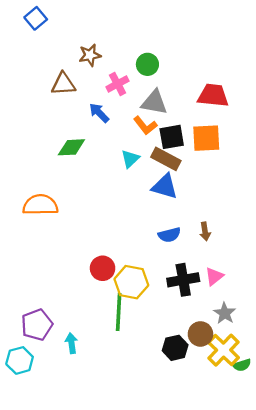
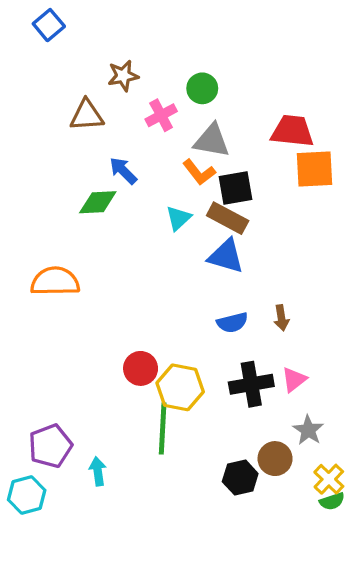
blue arrow: (99, 113) -> (123, 171), moved
orange square: (206, 138) -> (315, 169), moved
yellow cross: (224, 350) -> (329, 479), moved, size x0.7

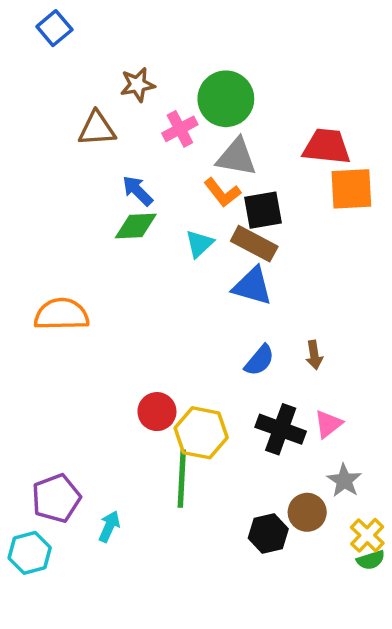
green circle: (202, 88) -> (226, 99), size x1.6
green diamond: (98, 202) -> (136, 226), moved
blue semicircle: (232, 323) -> (259, 360), turned -36
black cross: (251, 384) -> (281, 429), turned 30
cyan arrow: (98, 471) -> (109, 526), turned 32

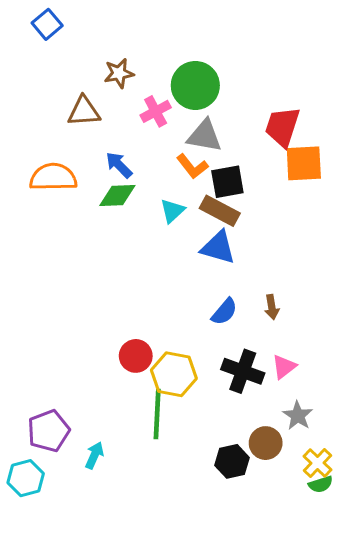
red trapezoid: (327, 147) -> (282, 127), turned -78
orange semicircle: (62, 314) -> (53, 177), moved

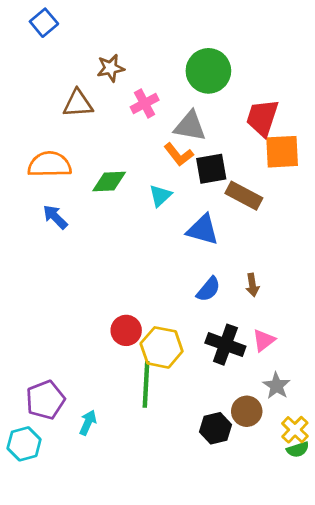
green circle: (195, 85) -> (208, 71), moved
blue arrow: (119, 165) -> (55, 217), moved
brown rectangle: (220, 211) -> (244, 196), moved

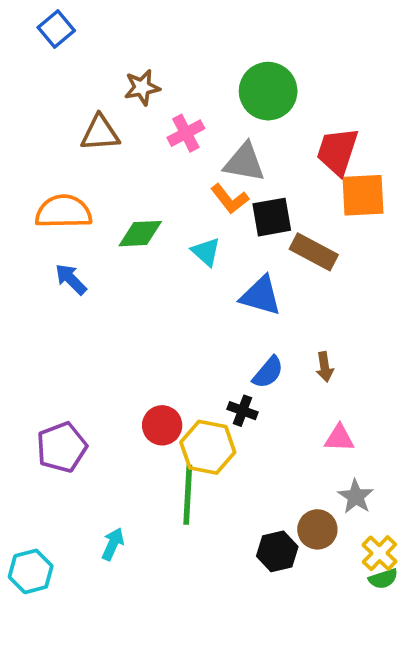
cyan triangle: (160, 196) -> (206, 252), turned -35
pink triangle: (264, 340) -> (339, 438), turned 40
black cross: (225, 345) -> (242, 411), moved, size x0.6
purple pentagon: (45, 400) -> (62, 447), moved

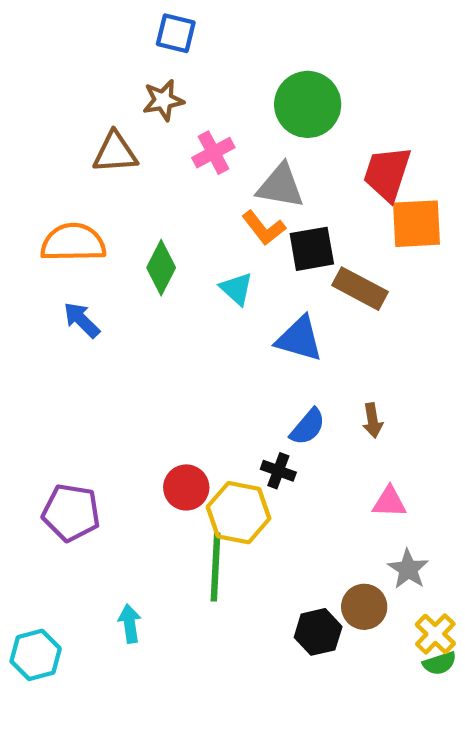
blue square: (56, 29) -> (176, 33), moved, turned -36
green diamond: (140, 234) -> (161, 268), turned -60
purple pentagon: (62, 447) -> (71, 513), turned 30
cyan arrow: (113, 544) -> (130, 624), turned -32

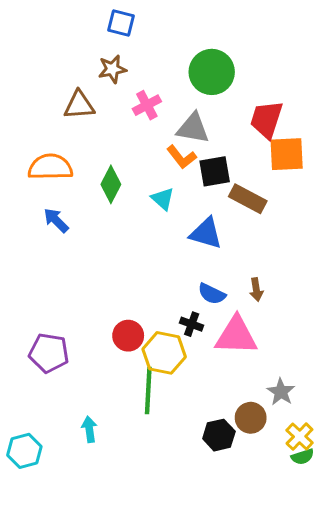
blue semicircle: (308, 427) -> (212, 294), turned 76
pink triangle: (389, 502) -> (236, 336), moved, size x1.8

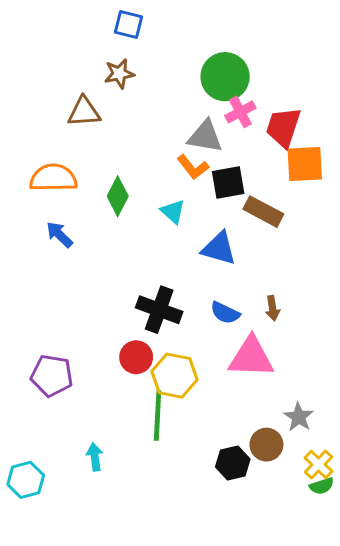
pink cross: (147, 105) -> (240, 112), moved
black cross: (192, 324) -> (159, 310), moved, size x1.8

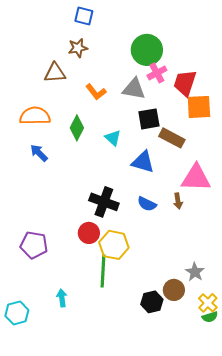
orange L-shape: (193, 167) -> (96, 92), moved
pink triangle: (251, 357) -> (196, 178), moved

